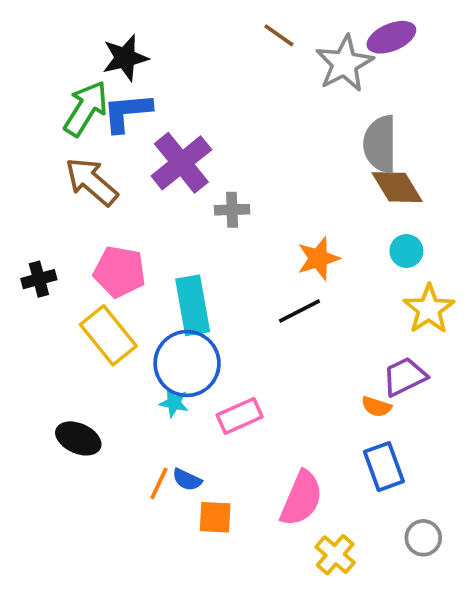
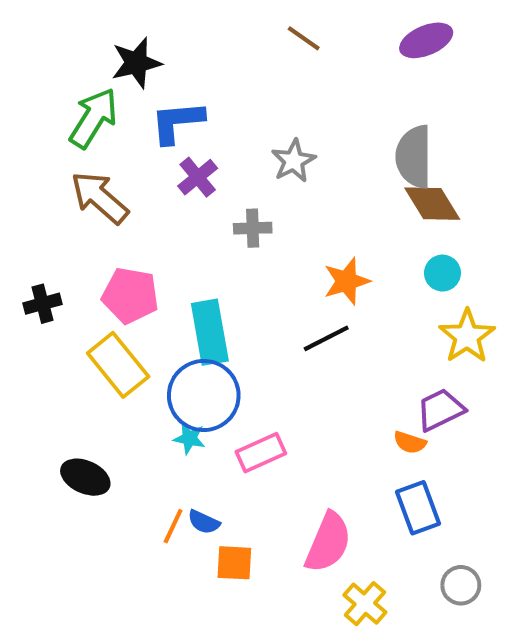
gray star: (345, 63) -> (294, 161), moved, size x0.7
blue L-shape: (127, 112) -> (177, 122), moved
purple cross: (181, 163) -> (198, 177), size x0.6

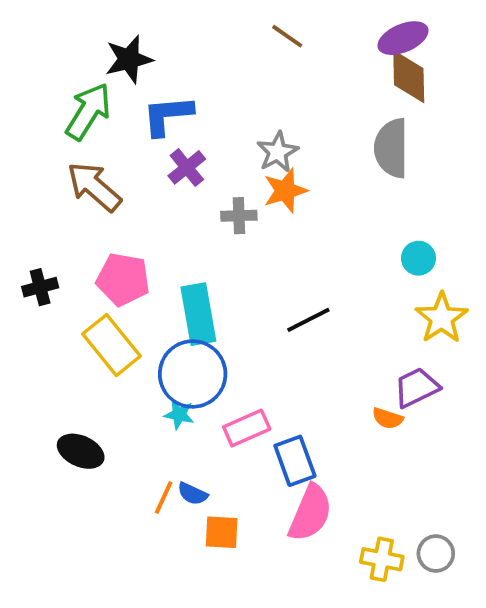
brown diamond: (432, 204) -> (409, 77), moved, turned 30
orange star: (347, 281) -> (285, 191), moved
blue rectangle: (418, 508) -> (295, 461), moved
yellow cross: (365, 604) -> (382, 559), moved, turned -30

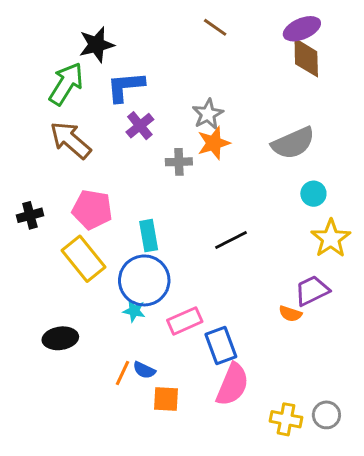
gray semicircle: (391, 148) -> (293, 143), moved, turned -114
cyan rectangle: (198, 314) -> (149, 236), size x0.7
black ellipse: (81, 451) -> (60, 338), turned -32

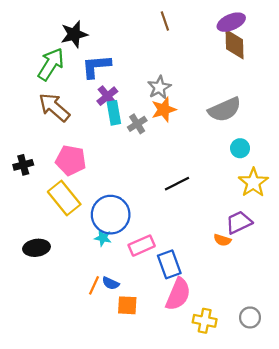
brown line: (215, 27) -> (165, 21), turned 36
gray cross: (179, 162) -> (137, 124), turned -30
cyan rectangle: (149, 236) -> (114, 113), moved
black ellipse: (60, 338) -> (37, 248), moved
yellow cross: (286, 419) -> (205, 321), moved

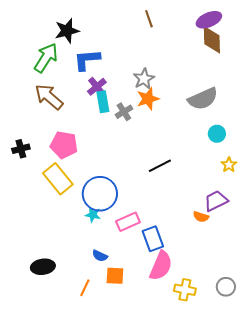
yellow star: (253, 183) -> (229, 165), size x0.6
black ellipse: (37, 248) -> (43, 267), moved
orange line: (94, 285) -> (85, 288), moved

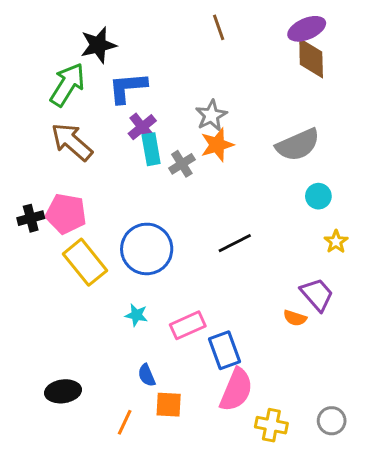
pink pentagon: (64, 145) -> (66, 214), moved
blue circle: (100, 194) -> (147, 249), moved
purple trapezoid: (216, 201) -> (317, 294), turned 75
blue semicircle: (100, 256) -> (147, 375), turned 42

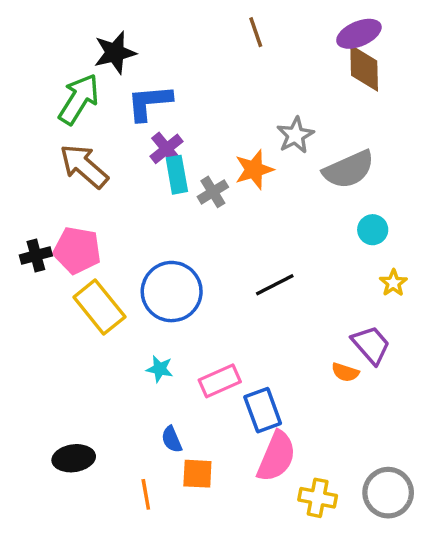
gray star: (211, 115) -> (295, 135), moved
gray circle: (332, 421) -> (388, 493), size x1.5
orange line: (125, 422) -> (146, 494), turned -35

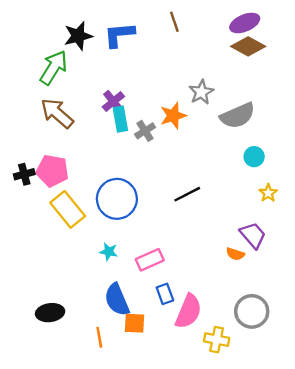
brown diamond: (364, 68) -> (248, 46), turned -60
blue L-shape: (149, 103) -> (119, 35), moved
blue rectangle: (263, 410) -> (165, 294), moved, size x0.7
blue semicircle: (172, 439) -> (117, 300), size x1.8
gray circle: (388, 493) -> (252, 311), moved

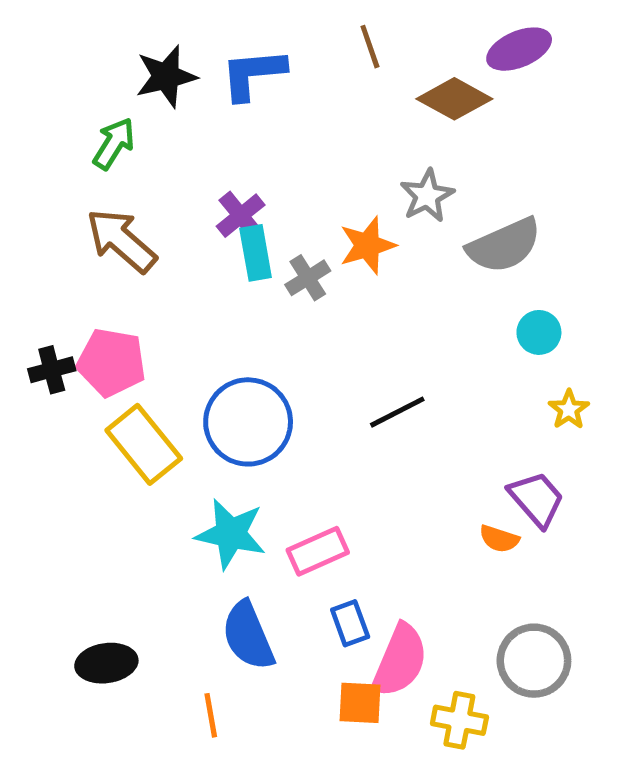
brown diamond: (248, 46) -> (454, 99), moved
green arrow: (54, 68) -> (114, 144), size x0.7
cyan star: (109, 252) -> (231, 534), size x1.8
orange square: (134, 323) -> (360, 703), moved

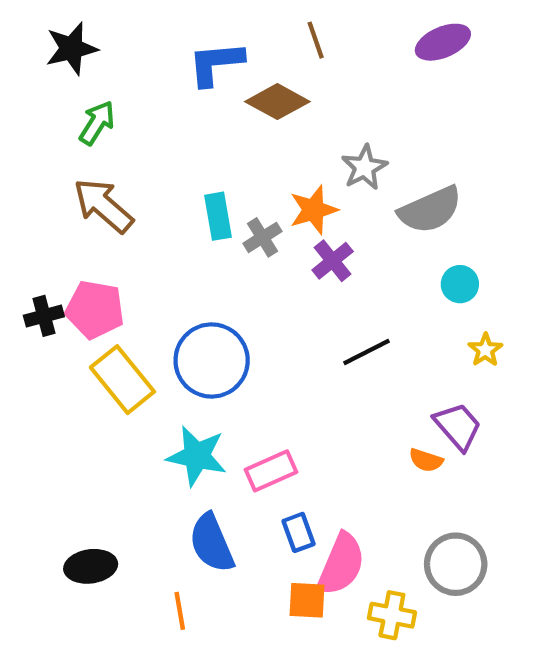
black star: (166, 76) -> (72, 49), moved
brown diamond: (454, 99) -> (277, 102), moved
purple cross: (241, 216) -> (333, 261), moved
black line: (397, 412) -> (367, 352), moved

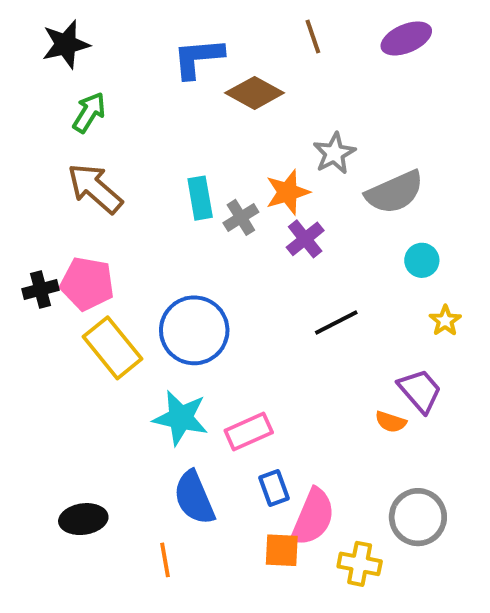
brown line: (316, 40) -> (313, 37), moved

